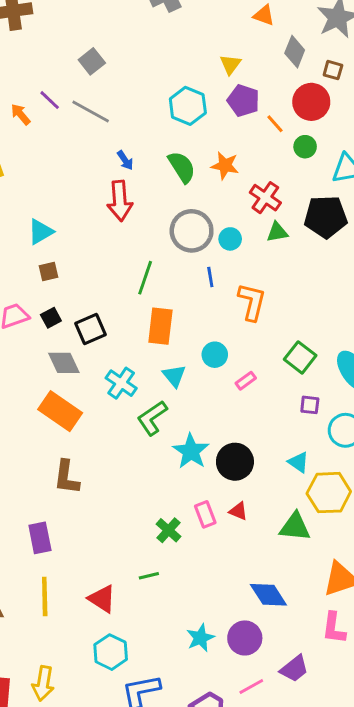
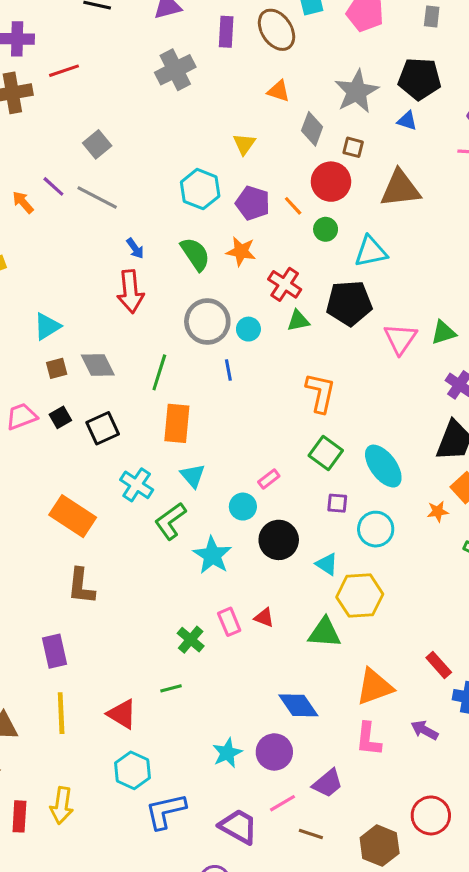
purple pentagon: (243, 101) -> (253, 203), moved
orange L-shape: (252, 302) -> (320, 393), moved
cyan circle: (215, 355) -> (243, 507), moved
gray diamond: (64, 363) -> (98, 365), moved
black circle: (235, 462) -> (279, 540), moved

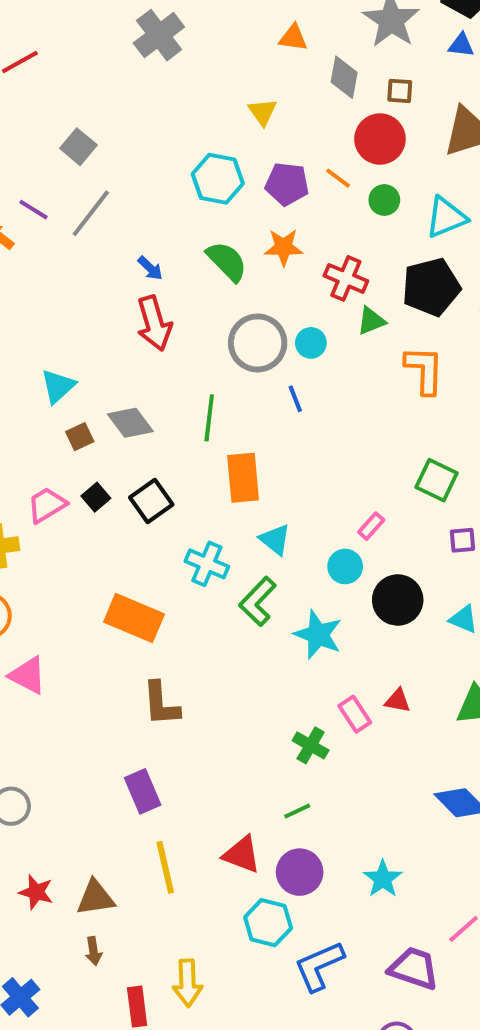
gray line: (97, 198) -> (91, 213), turned -69
orange L-shape: (320, 393) -> (424, 370), moved
purple circle: (274, 752) -> (300, 872), moved

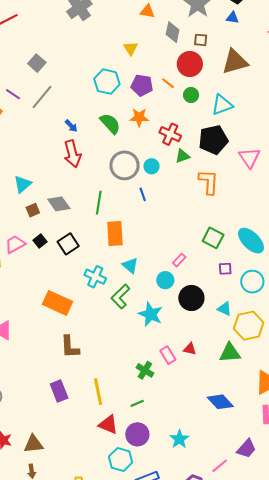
yellow line: (165, 867) -> (98, 392), moved

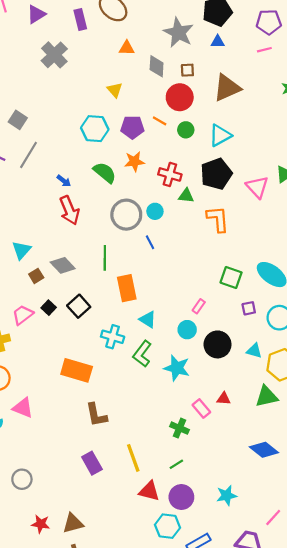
green triangle: (182, 156) -> (186, 196), turned 35
cyan star: (179, 439) -> (227, 495), turned 30

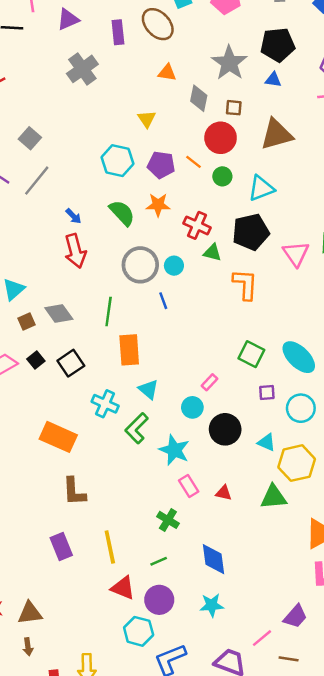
pink rectangle: (201, 409) -> (189, 486), moved
blue diamond: (264, 450) -> (213, 559), moved, turned 36

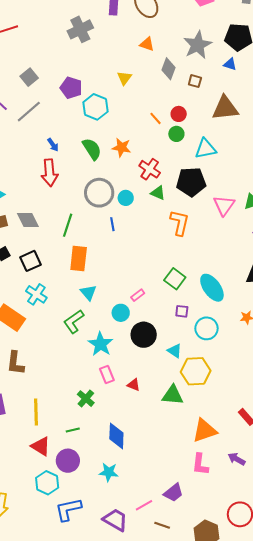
red circle: (221, 138) -> (179, 114), moved, size x0.6
purple pentagon: (161, 165) -> (71, 88), moved
cyan cross: (105, 404) -> (36, 294), moved

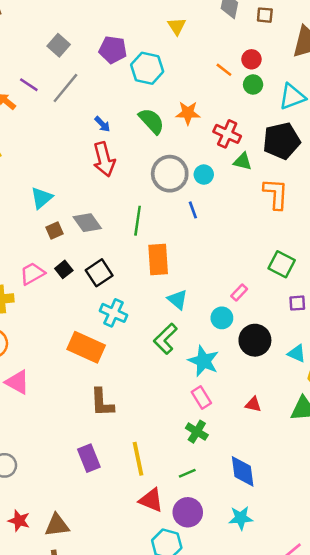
pink rectangle: (107, 375) -> (201, 398), moved

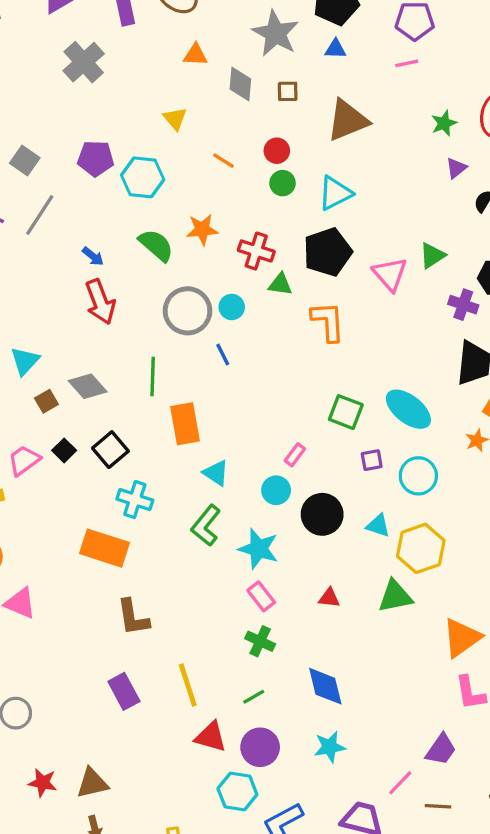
orange line: (224, 70) -> (223, 161), moved

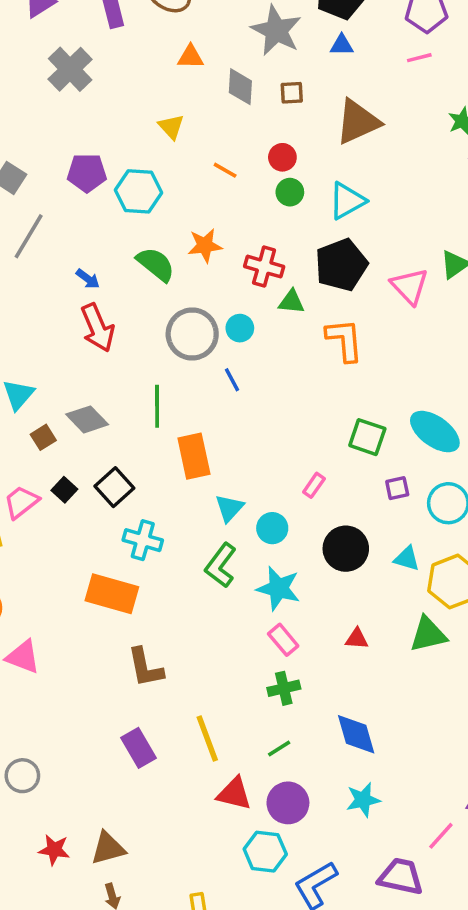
cyan triangle: (216, 473) -> (229, 508), turned 40
cyan circle: (276, 490) -> (272, 528), moved
green cross: (260, 641) -> (284, 688), turned -36

